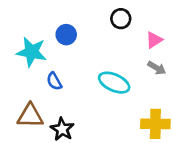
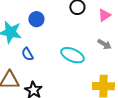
pink triangle: (154, 40) -> (104, 15), moved

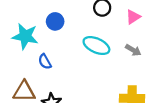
cyan ellipse: (72, 55) -> (96, 46), moved

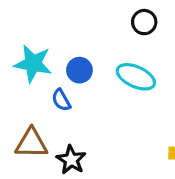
blue circle: (55, 21) -> (79, 70), moved

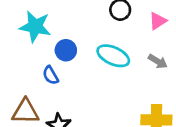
cyan star: (33, 64) -> (35, 27), moved

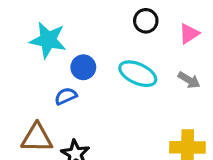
blue semicircle: (51, 75) -> (66, 96), turned 96

